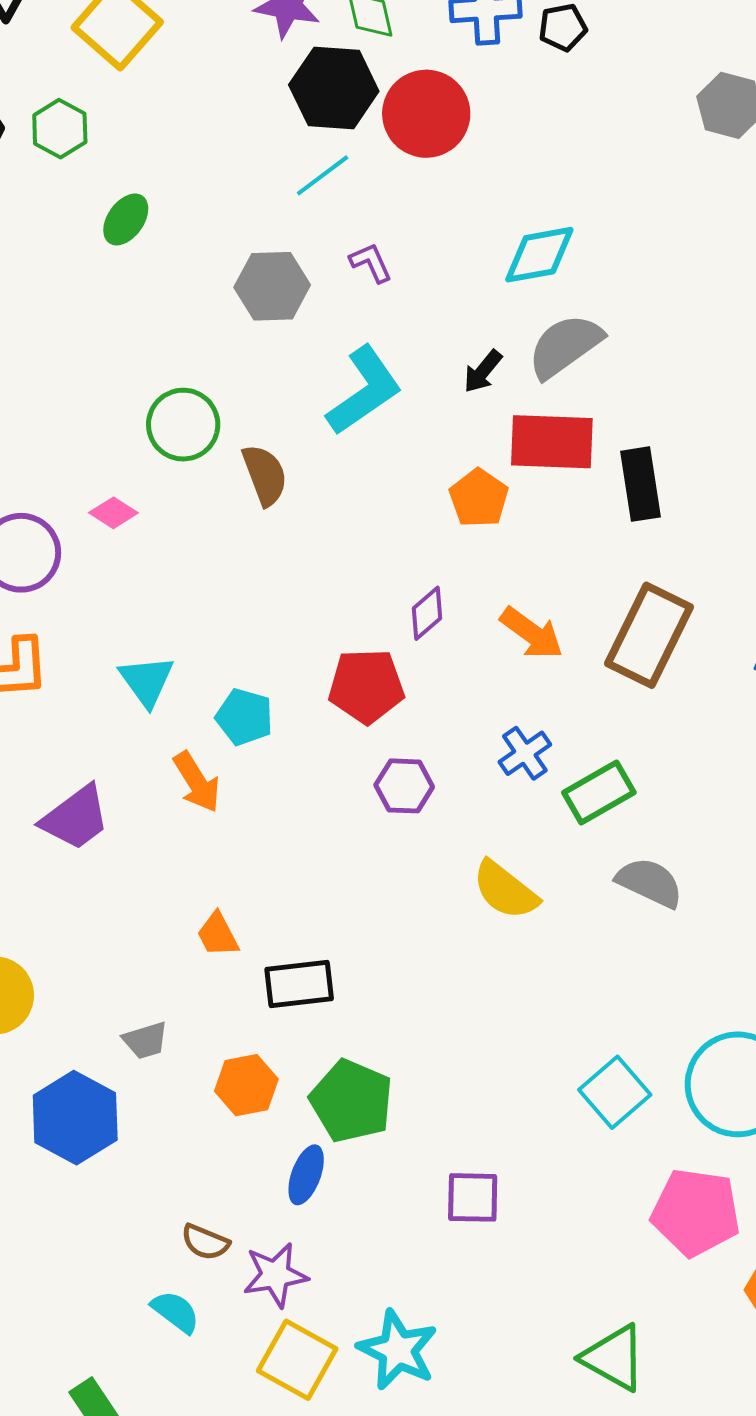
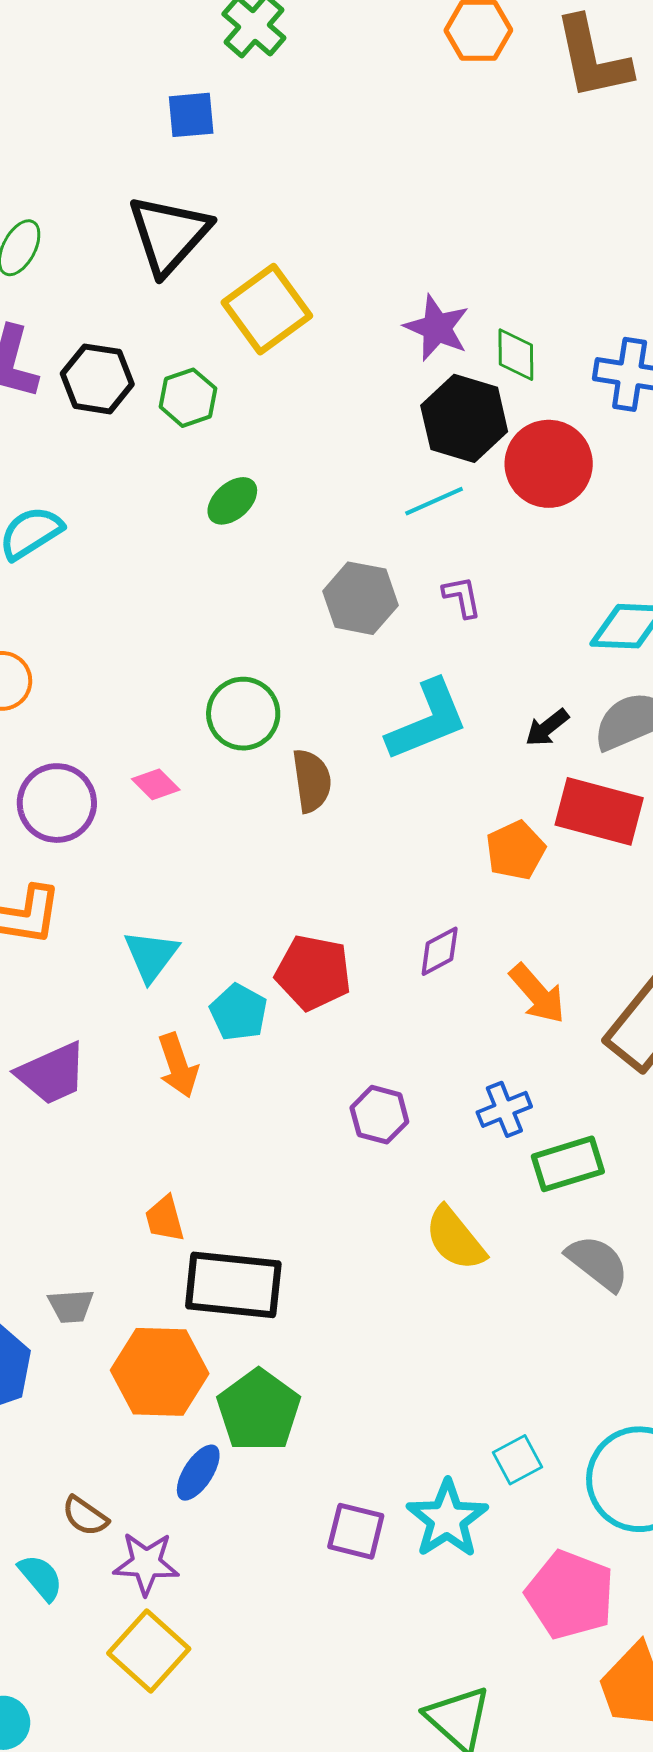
red pentagon: (366, 686) -> (313, 973), moved
black rectangle: (299, 984) -> (233, 1285), size x1.4
orange hexagon: (246, 1085) -> (160, 1372), size x1.5
cyan square: (615, 1092) -> (517, 1460), size x0.7
cyan star: (398, 1350) -> (447, 1519), moved

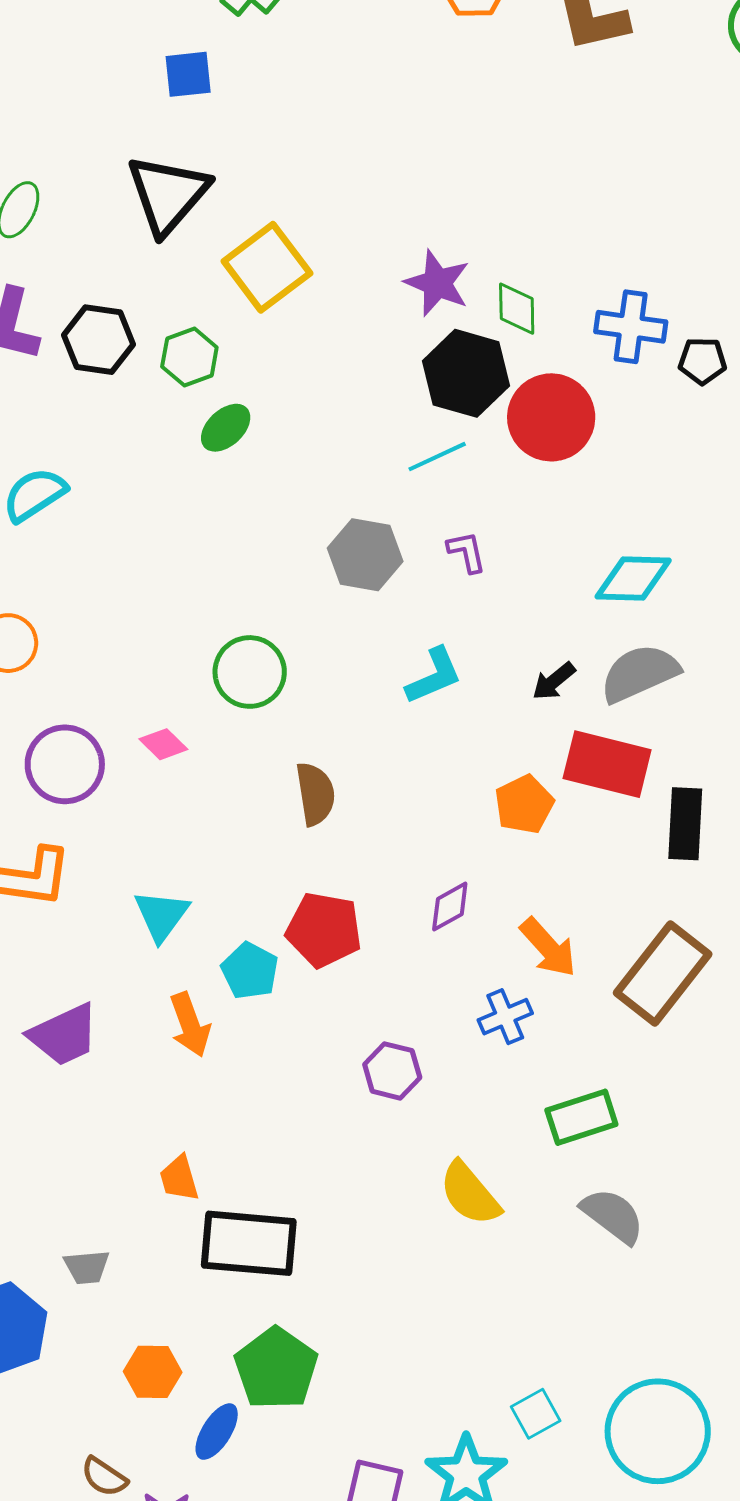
green ellipse: (232, 501) -> (226, 428), moved
cyan L-shape: (427, 720) -> (434, 676), size x0.7
brown semicircle: (312, 781) -> (315, 794), moved
blue cross: (504, 1109) -> (505, 1017), moved
orange hexagon: (160, 1372) -> (153, 1372), moved, size x0.6

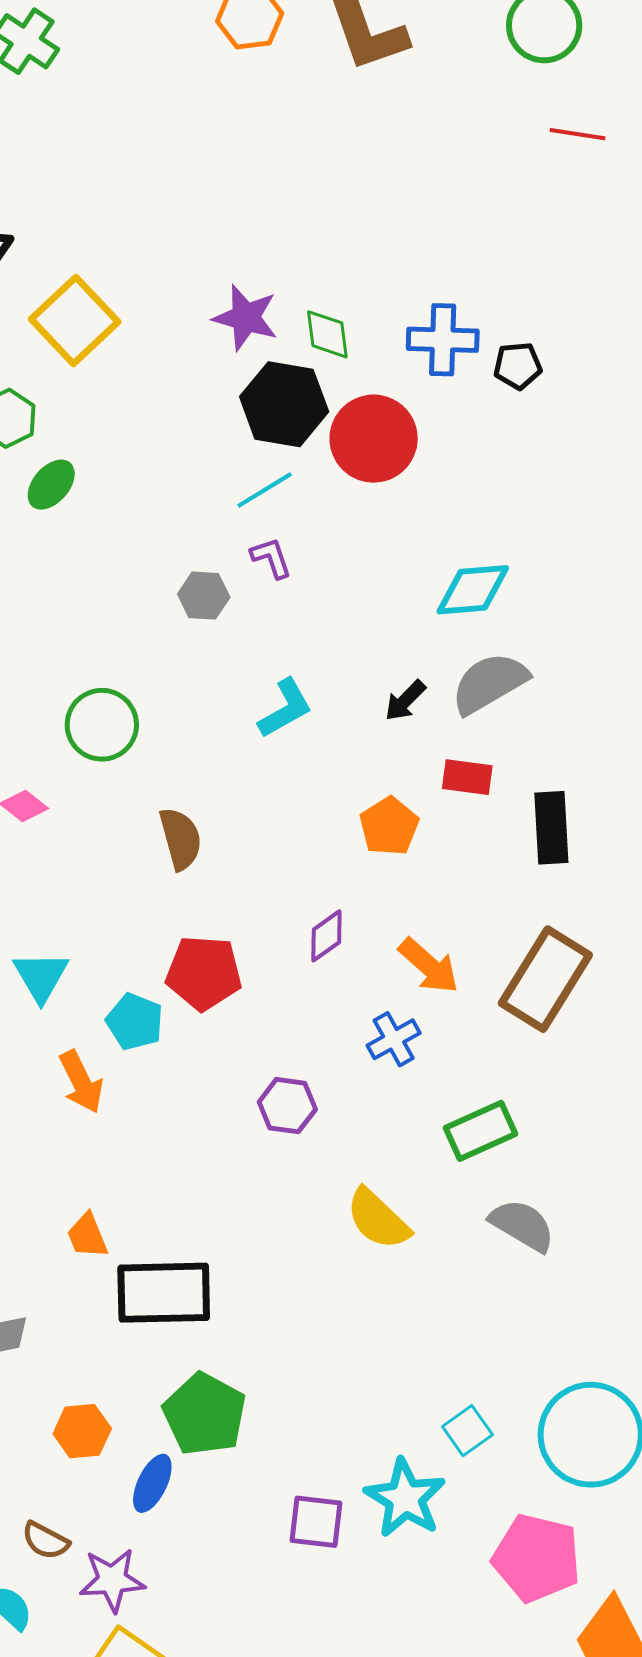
purple L-shape: (467, 552) -> (271, 558), moved
gray hexagon: (365, 555) -> (204, 596), size x0.7
red rectangle: (607, 764) -> (467, 777), size x0.6

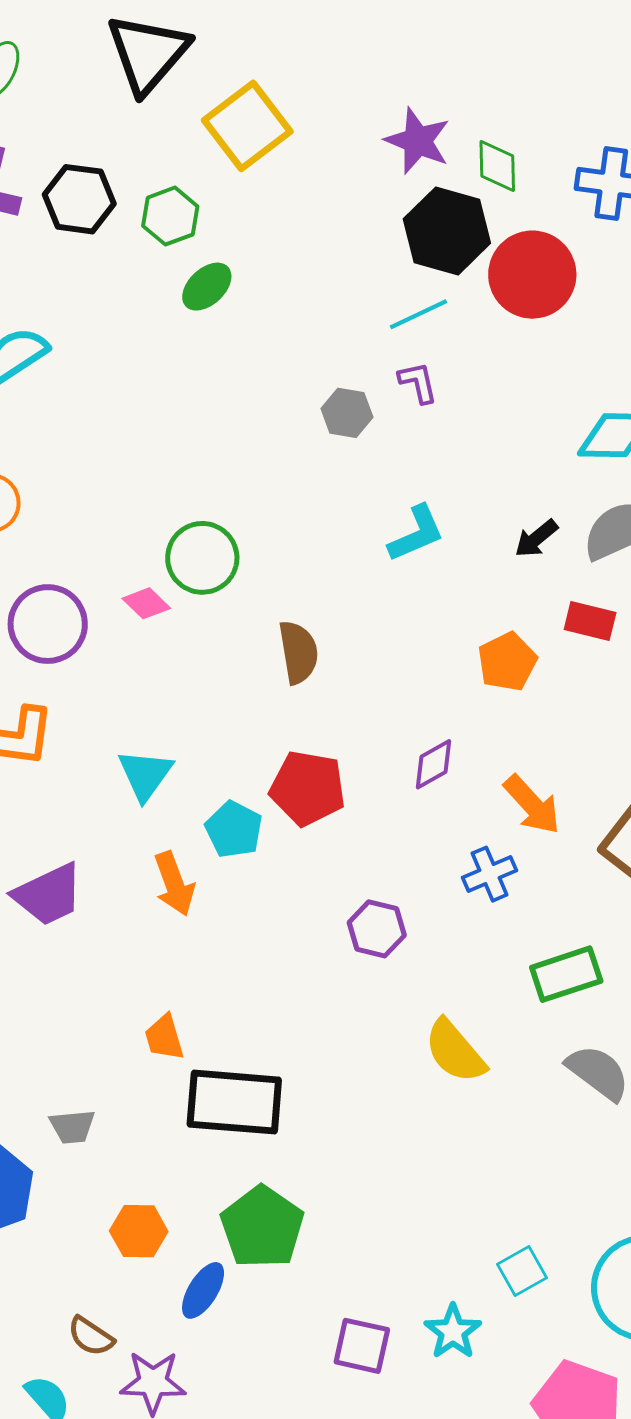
green circle: (102, 725) -> (202, 558), moved
cyan star: (405, 1498) -> (453, 1332), size x0.7

